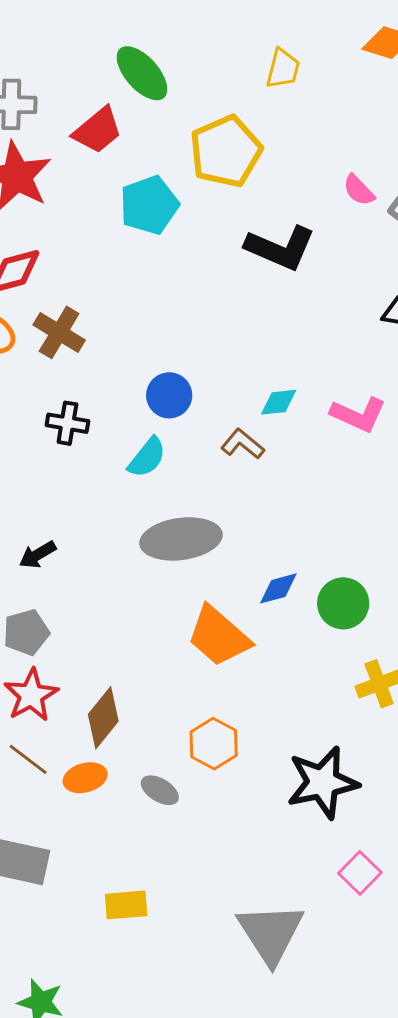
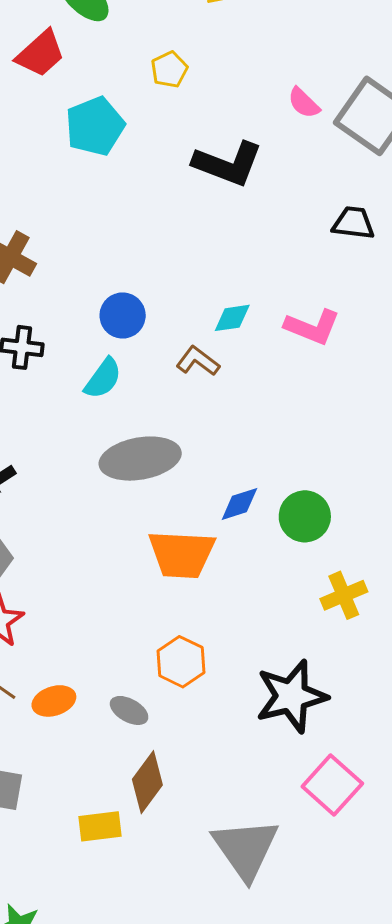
yellow pentagon: (226, 151) -> (169, 69), size x0.5
orange trapezoid: (219, 636) -> (182, 554), turned -36
brown diamond: (103, 718) -> (147, 782), moved
pink square: (360, 873) -> (332, 785), size x1.4

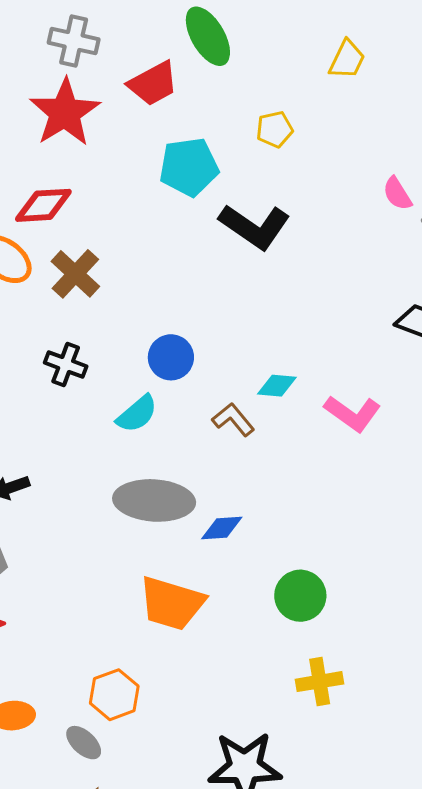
black L-shape: (228, 164) -> (255, 227), moved
blue diamond: (239, 504) -> (222, 528), moved
orange hexagon: (181, 662) -> (114, 695), moved

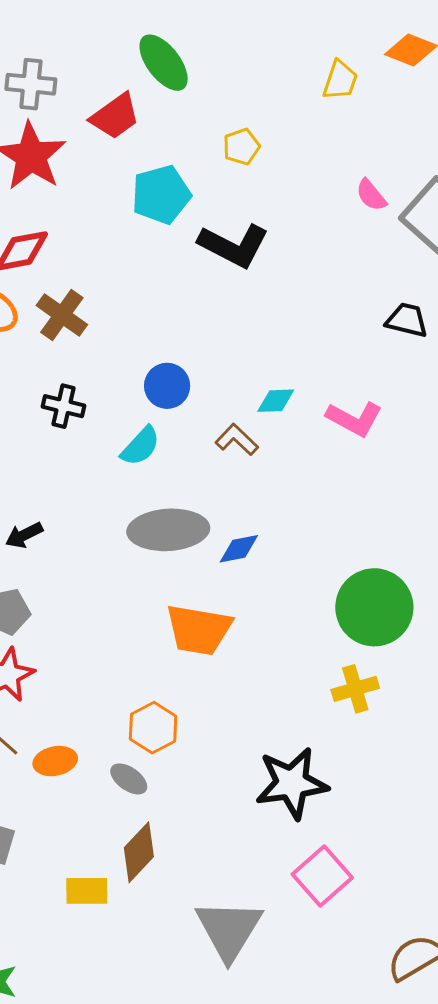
yellow trapezoid: (347, 60) -> (340, 80), moved
green circle: (300, 596) -> (374, 607), moved, size x1.5

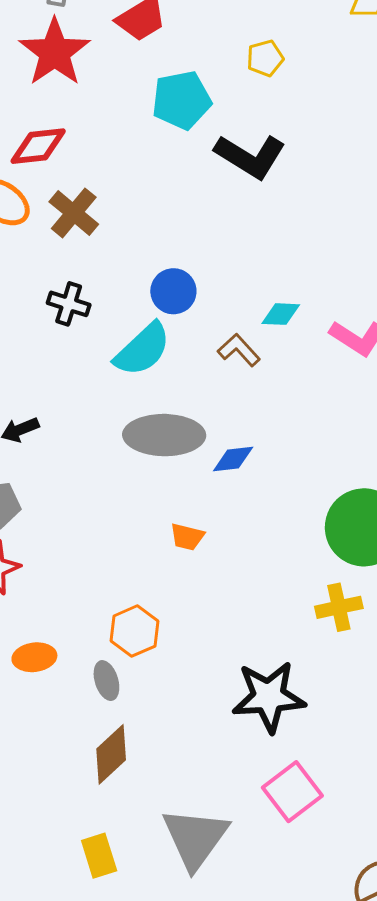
cyan semicircle: (140, 446) -> (143, 349), size x1.4
orange trapezoid: (199, 630) -> (187, 537), size x0.5
gray ellipse: (129, 779) -> (106, 681), turned 33
yellow rectangle: (87, 891) -> (99, 856), moved, turned 69

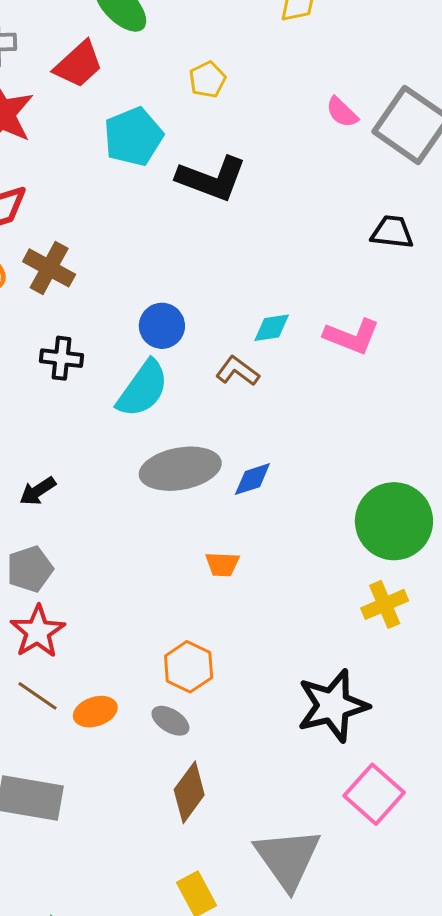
gray ellipse: (106, 681) -> (170, 721), turned -30

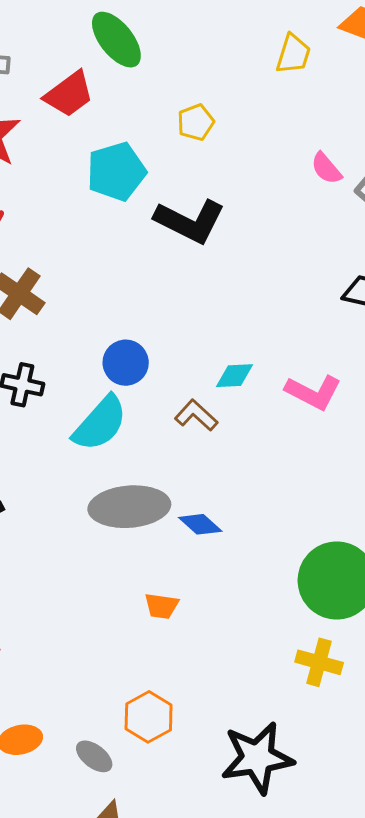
blue diamond: (252, 479) -> (200, 524), turned 54
yellow cross: (385, 604) -> (319, 662), turned 33
orange hexagon: (189, 667) -> (149, 717), moved

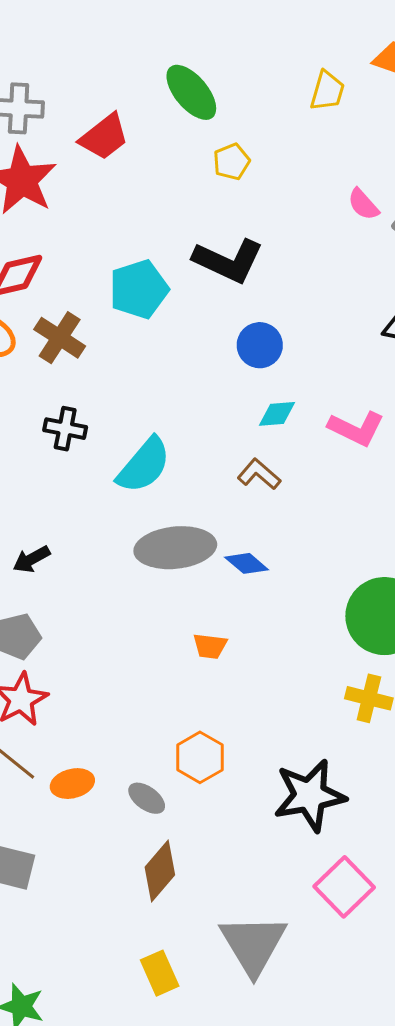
green ellipse: (116, 40) -> (191, 92), moved
cyan pentagon: (116, 172) -> (139, 289), moved
blue circle: (126, 363) -> (260, 345), moved
brown L-shape: (196, 415) -> (259, 474), moved

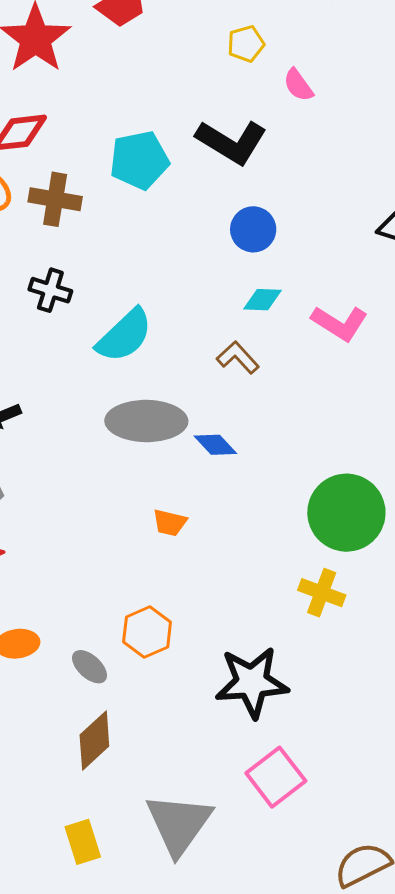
pink semicircle: (363, 204) -> (298, 85), moved
brown cross: (60, 338) -> (55, 199), turned -30

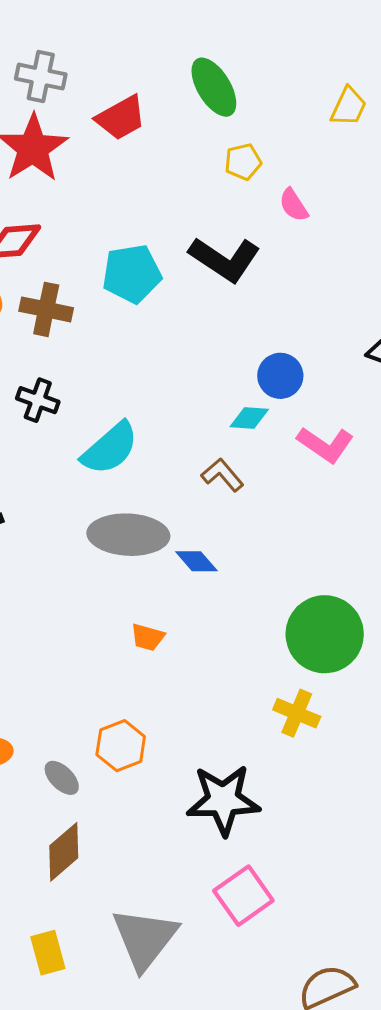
blue circle: (253, 229) -> (280, 376), moved

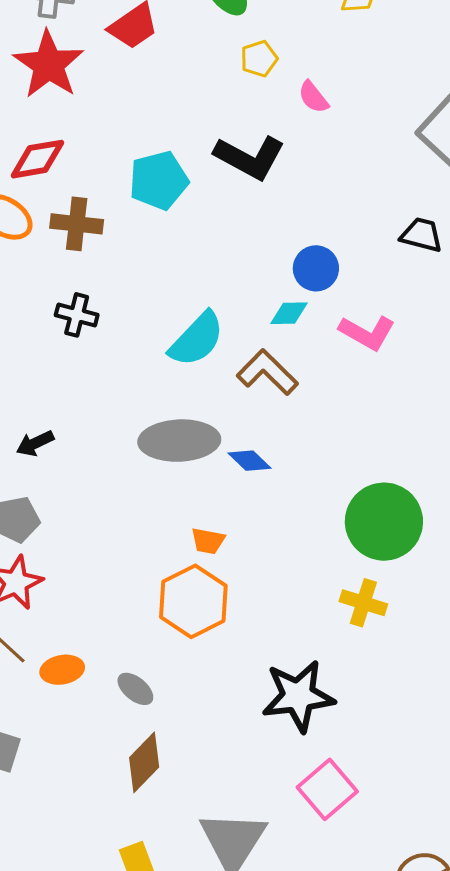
cyan semicircle: (110, 448) -> (197, 339), moved
brown L-shape: (222, 475) -> (267, 372), size x1.4
orange hexagon: (121, 746) -> (193, 601), moved, size x1.4

